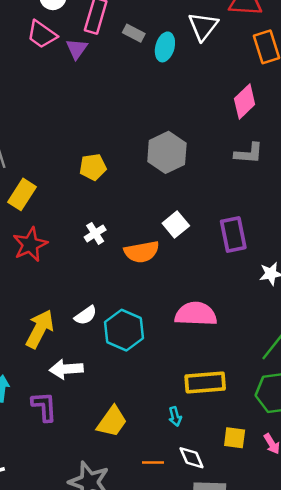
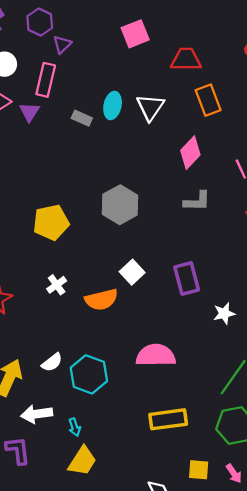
white triangle: (203, 26) -> (150, 107), moved
gray rectangle: (134, 33) -> (82, 118), moved
yellow pentagon: (93, 167) -> (51, 222), size x1.4
cyan arrow: (175, 416) -> (75, 427), moved

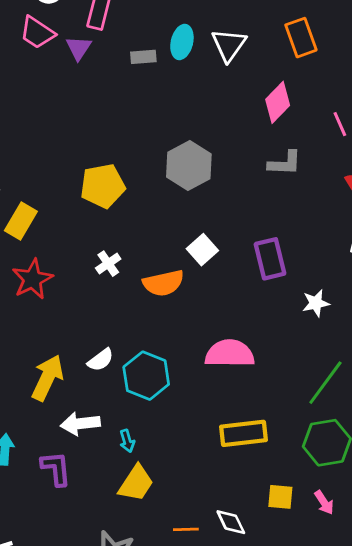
gray rectangle: (82, 118) -> (143, 57), turned -30

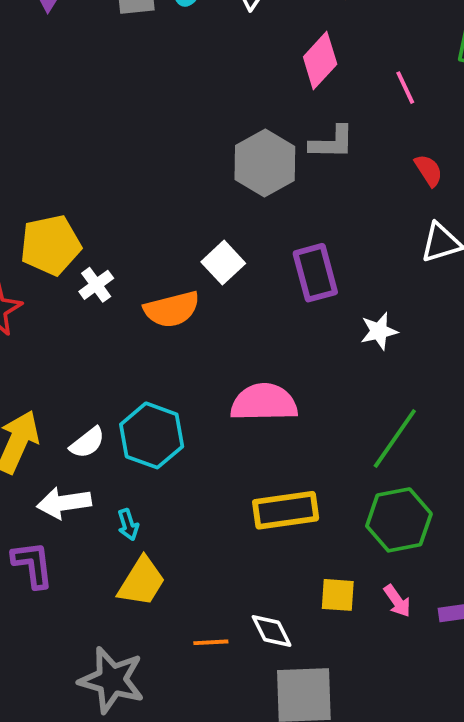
gray hexagon: (189, 165) -> (265, 163), moved
yellow pentagon: (103, 186) -> (51, 245), moved
white semicircle: (101, 360) -> (87, 443), moved

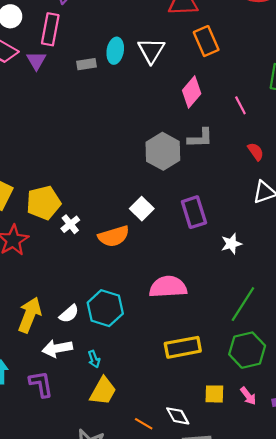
orange line: (211, 642) -> (144, 424), turned 36

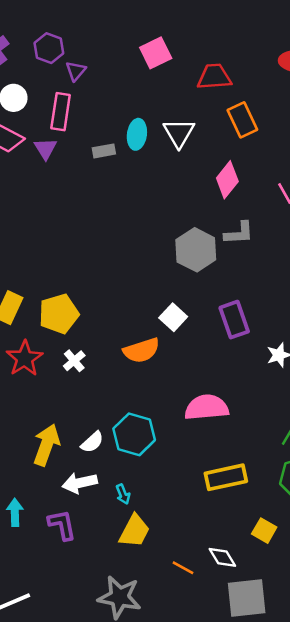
white cross: (70, 224) -> (74, 361), moved
yellow square: (214, 394) -> (264, 531), turned 30

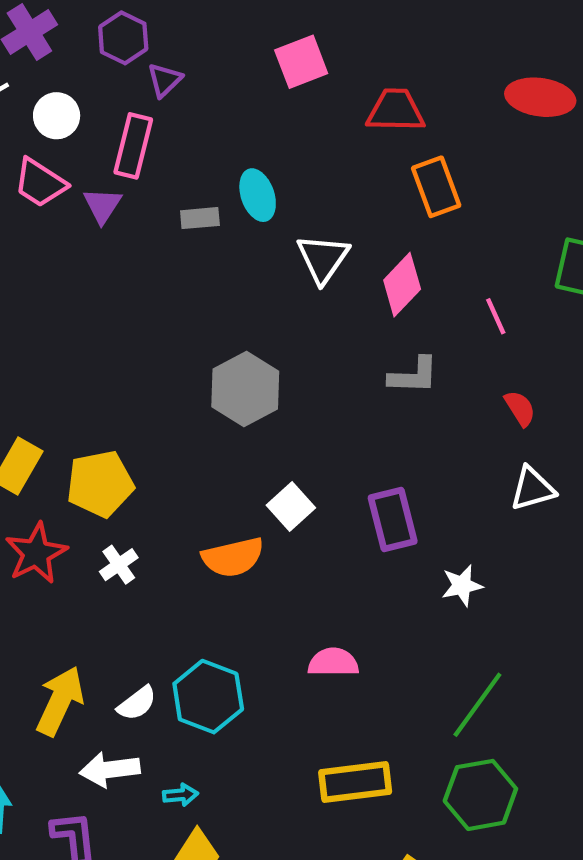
white triangle: (179, 133) -> (323, 259), moved
cyan ellipse: (137, 134) -> (258, 195), turned -32
gray hexagon: (196, 250) -> (245, 389), moved
pink semicircle: (207, 407) -> (333, 662), size x0.7
cyan arrow: (123, 494) -> (180, 795), turned -78

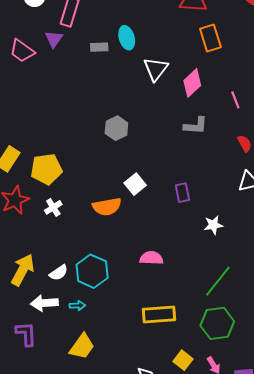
pink trapezoid: (40, 183) -> (22, 51), moved
gray hexagon: (245, 389) -> (116, 128), size x0.7
purple rectangle: (393, 520) -> (182, 193), size x0.7
cyan arrow: (180, 795) -> (77, 306), moved

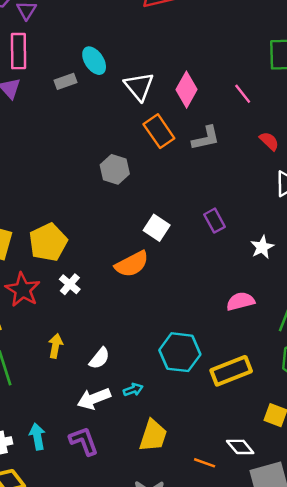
orange rectangle: (210, 38) -> (159, 131), moved
pink semicircle: (151, 258) -> (240, 301), moved
yellow arrow: (23, 270) -> (55, 346), moved, size x0.6
cyan hexagon: (92, 271) -> (180, 352), moved

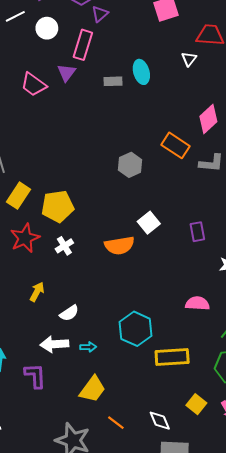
white triangle: (139, 86) -> (189, 59), moved, size x0.6
orange rectangle: (159, 131) -> (175, 145), turned -40
orange line: (205, 463) -> (116, 423), moved

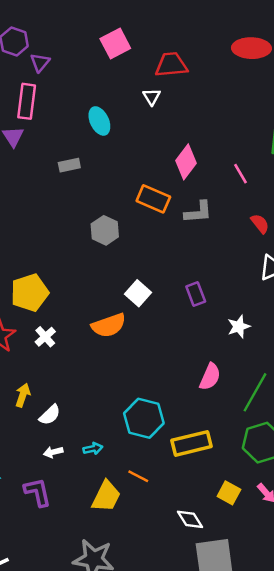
gray rectangle: (113, 81) -> (69, 165), moved
pink semicircle: (197, 303) -> (210, 377), turned 120
white semicircle: (69, 313) -> (50, 415), moved
white arrow: (54, 344) -> (53, 452), size x0.6
orange line: (116, 423) -> (138, 476), moved

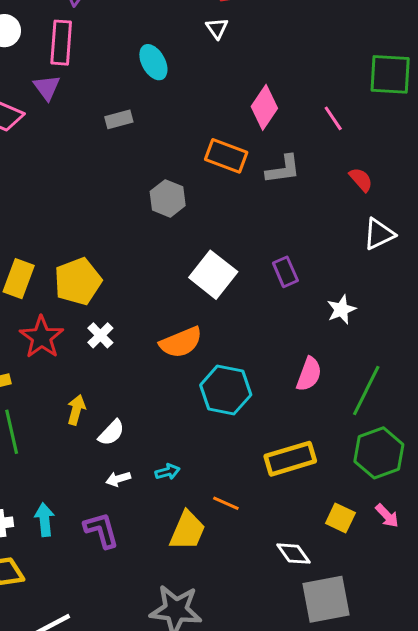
white square: (138, 293) -> (213, 275), size x1.4
orange semicircle: (109, 325) -> (181, 342), moved
cyan hexagon: (144, 418) -> (226, 390), moved

